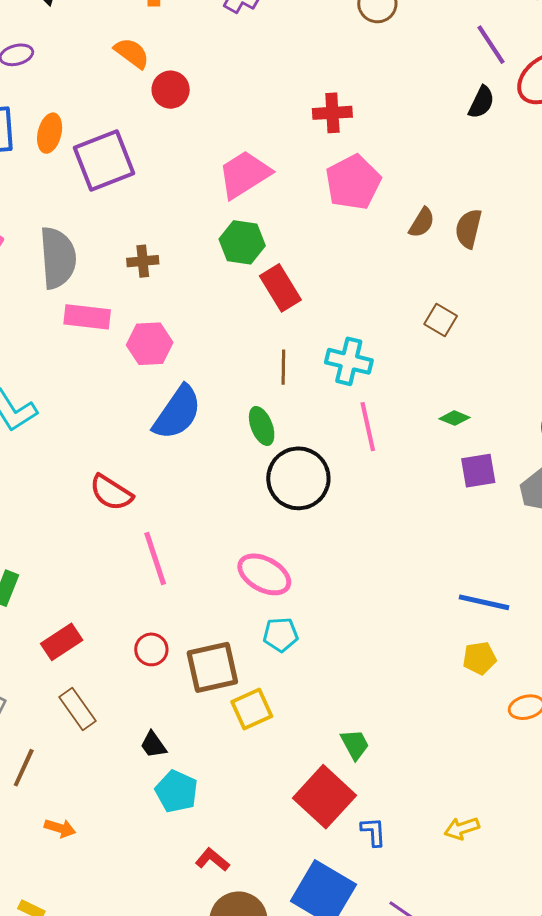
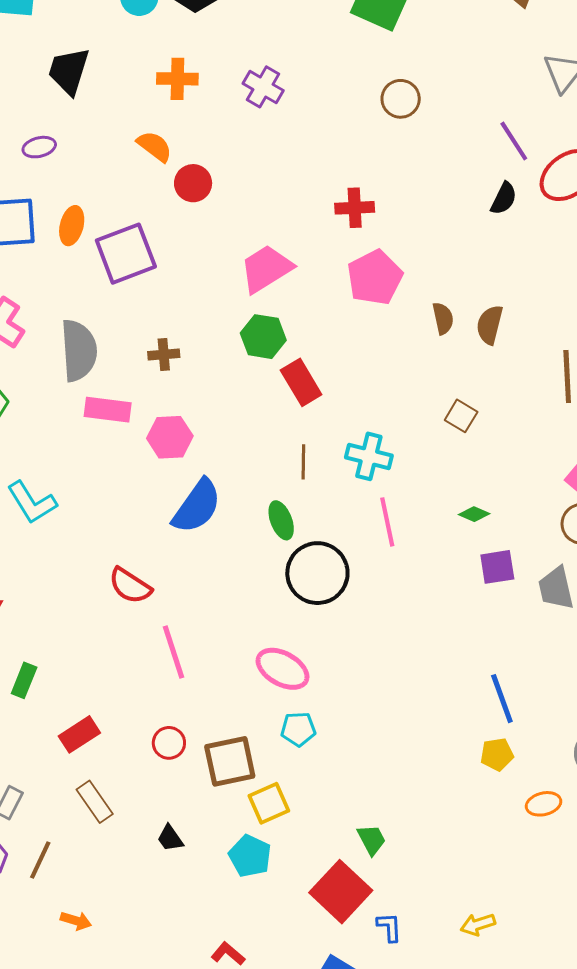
brown semicircle: (422, 223) -> (443, 318), turned -44
blue line: (484, 602) -> (502, 699), turned 57
cyan pentagon: (177, 791) -> (250, 856), moved

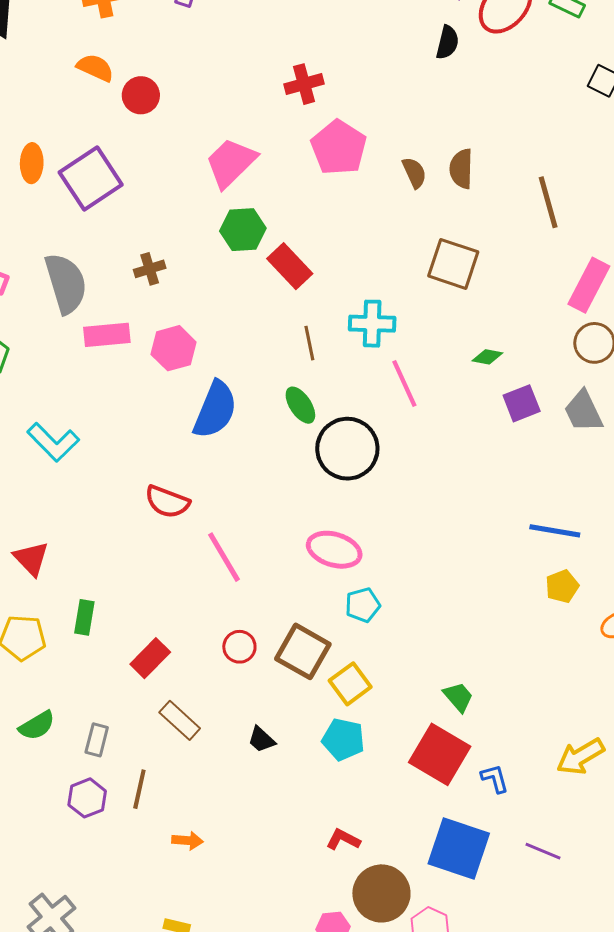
brown square: (461, 416) -> (453, 264), size x1.6
blue line: (502, 699) -> (555, 531), turned -48
brown square: (230, 761) -> (303, 651), turned -36
yellow arrow: (478, 924) -> (580, 757), size x1.4

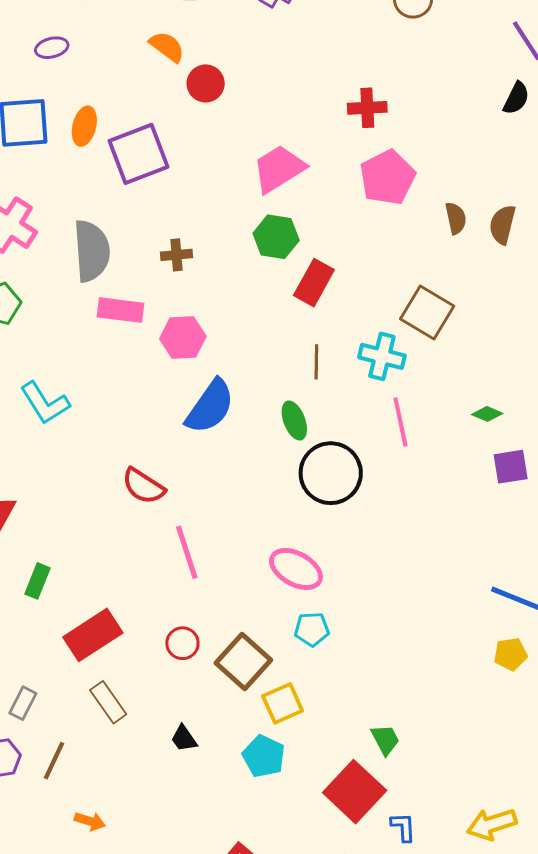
brown square: (453, 264) -> (427, 312), moved
red rectangle: (290, 266) -> (314, 283), turned 60
red rectangle: (150, 658) -> (93, 635), size x1.4

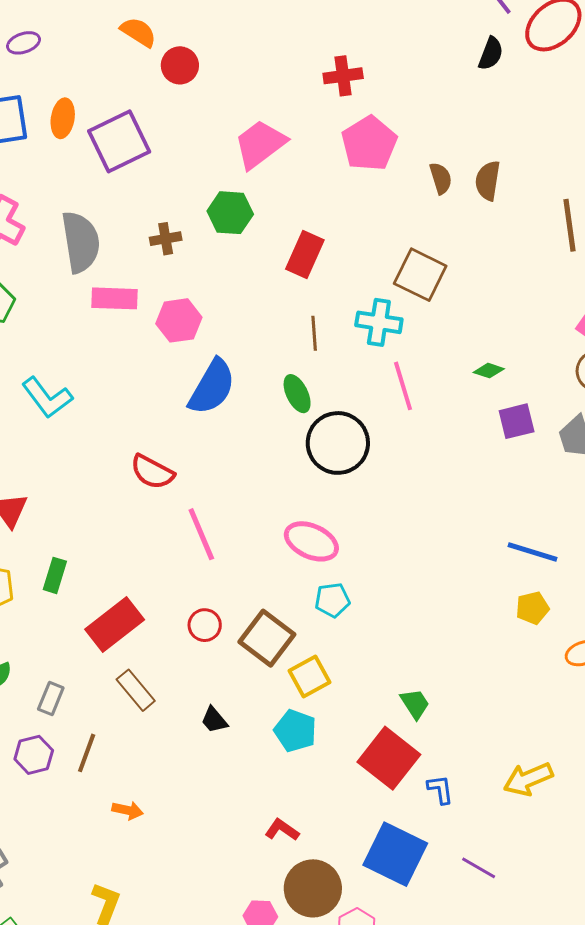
green hexagon: (276, 237) -> (230, 213), moved

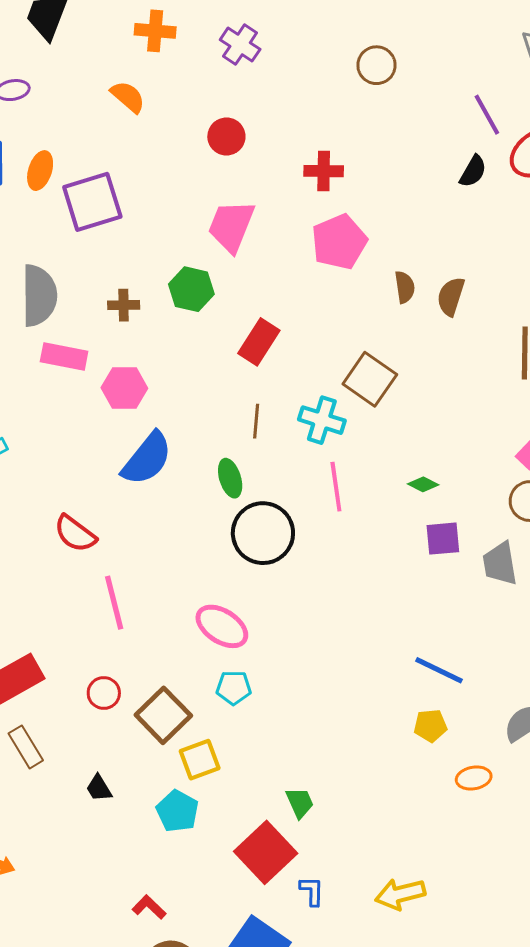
red circle: (180, 65) -> (226, 136), moved
pink trapezoid: (260, 144) -> (231, 226), turned -40

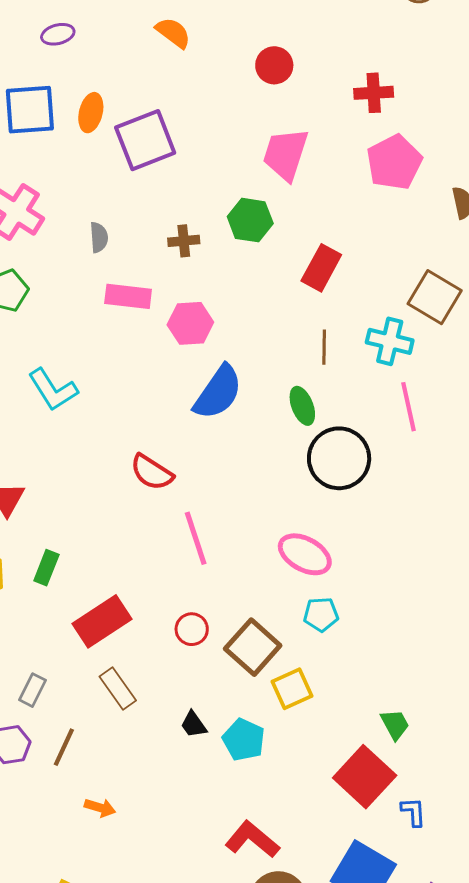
gray semicircle: (39, 296) -> (99, 237), size x0.5
cyan pentagon: (177, 811) -> (244, 740), moved
red L-shape: (149, 907) -> (252, 840), size x1.6

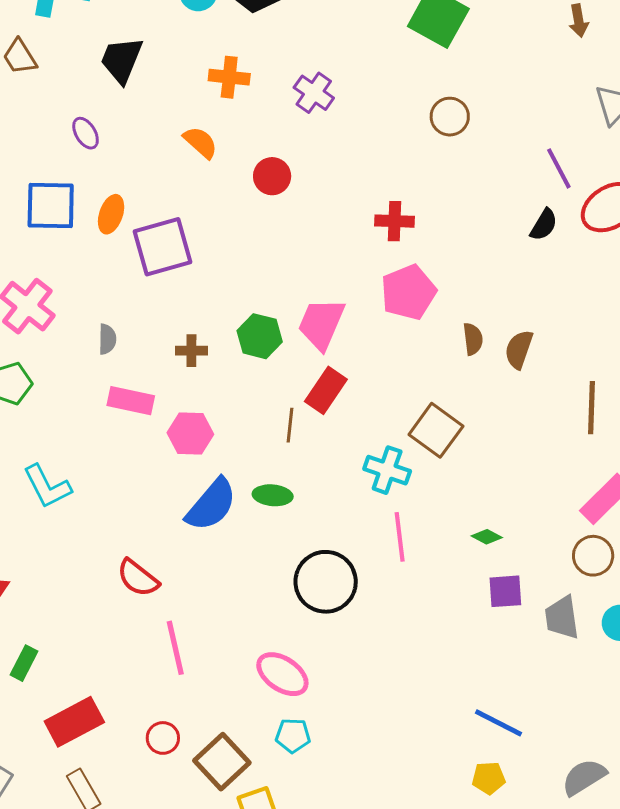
purple ellipse: (58, 34) -> (86, 133), turned 68
red circle: (274, 65) -> (272, 176), moved
pink trapezoid: (286, 154) -> (321, 324), moved
brown line: (324, 347) -> (290, 425), moved
green ellipse: (302, 406) -> (273, 495), moved, turned -69

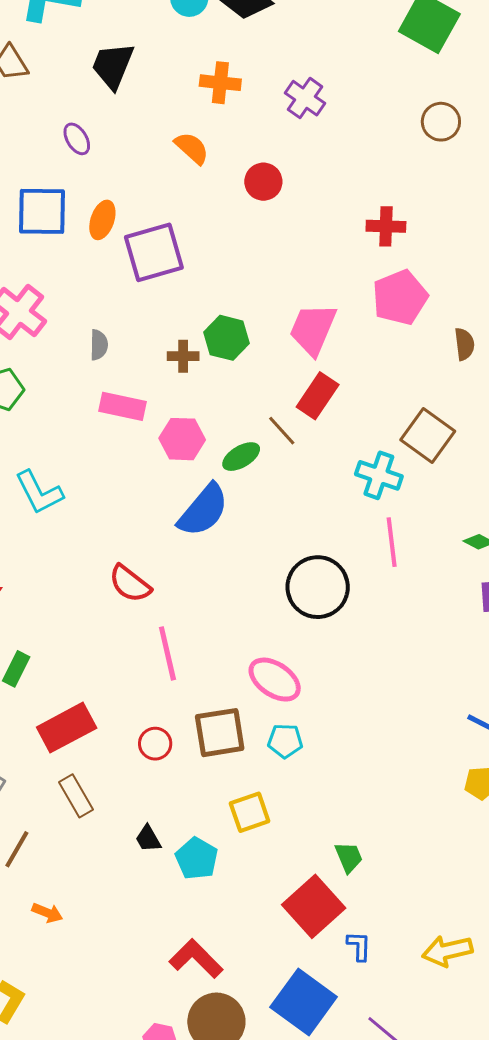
green hexagon: (260, 336) -> (227, 338), moved
brown line: (290, 425) -> (282, 431), turned -48
green ellipse: (273, 495) -> (241, 457), moved, turned -36
brown square: (222, 762) -> (220, 733), moved, turned 34

